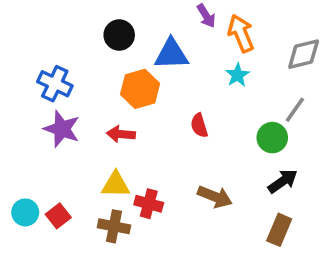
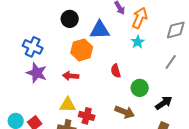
orange arrow: (241, 33) -> (140, 18), turned 45
green circle: (272, 138) -> (140, 88), moved

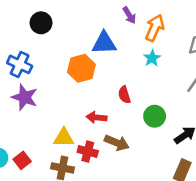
black circle: (70, 19) -> (41, 23), moved
red arrow: (71, 76) -> (97, 117), moved
brown arrow: (125, 112) -> (117, 143), moved

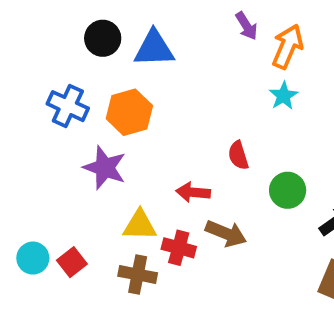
blue triangle: (104, 43) -> (154, 49), moved
orange hexagon: (81, 68) -> (129, 112), moved
purple star: (25, 97) -> (105, 168), moved

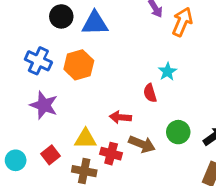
cyan star: (283, 96) -> (167, 72), moved
purple star: (105, 168) -> (44, 105), moved
green circle: (288, 190) -> (178, 132), moved
red square: (72, 262) -> (51, 155), moved

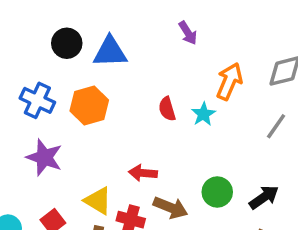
orange arrow: (182, 22) -> (229, 81), moved
red semicircle: (150, 93) -> (167, 109), moved
yellow triangle: (85, 139) -> (98, 201), turned 30

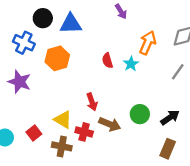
blue cross: (37, 100) -> (24, 43), moved
purple star: (44, 157) -> (19, 82), moved
red arrow: (143, 173) -> (92, 102), turned -114

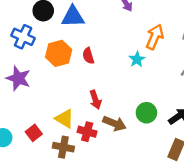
red semicircle: (107, 61) -> (88, 56), moved

